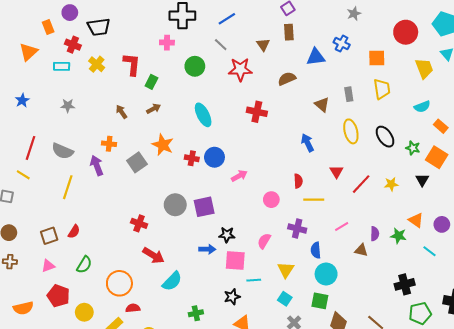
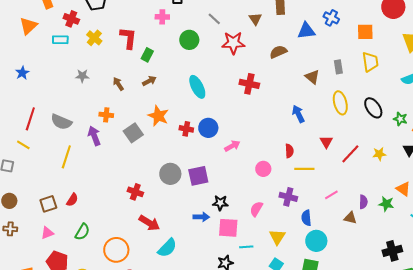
gray star: (68, 106) -> (82, 76), moved

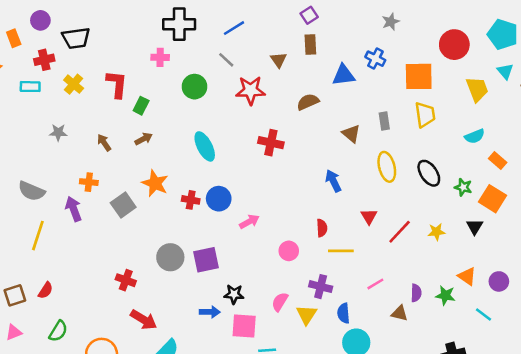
red cross: (71, 19) -> (44, 60), turned -35
orange square: (365, 32) -> (419, 76), size x1.4
yellow triangle: (277, 237) -> (307, 315), moved

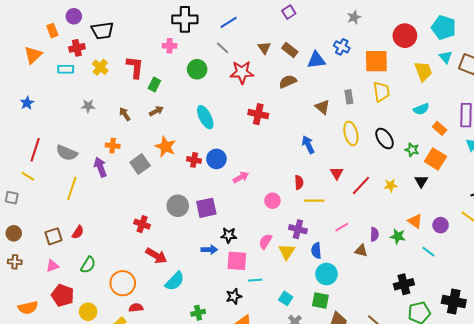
brown rectangle: (310, 45) -> (290, 50), moved, turned -49

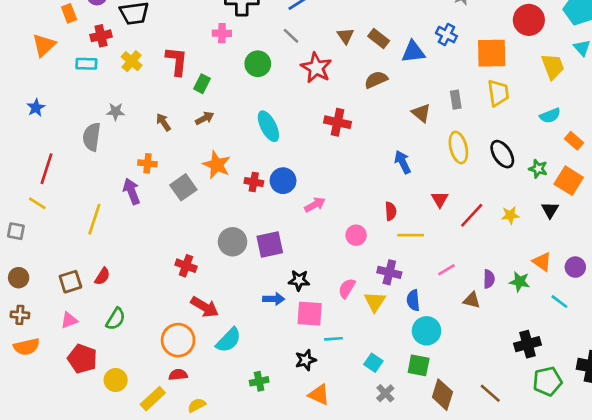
red star: (242, 72) -> (316, 68), turned 30
gray semicircle: (67, 153) -> (92, 137), moved, turned 75
orange circle: (123, 283) -> (178, 340), moved
orange semicircle: (28, 308) -> (27, 347), moved

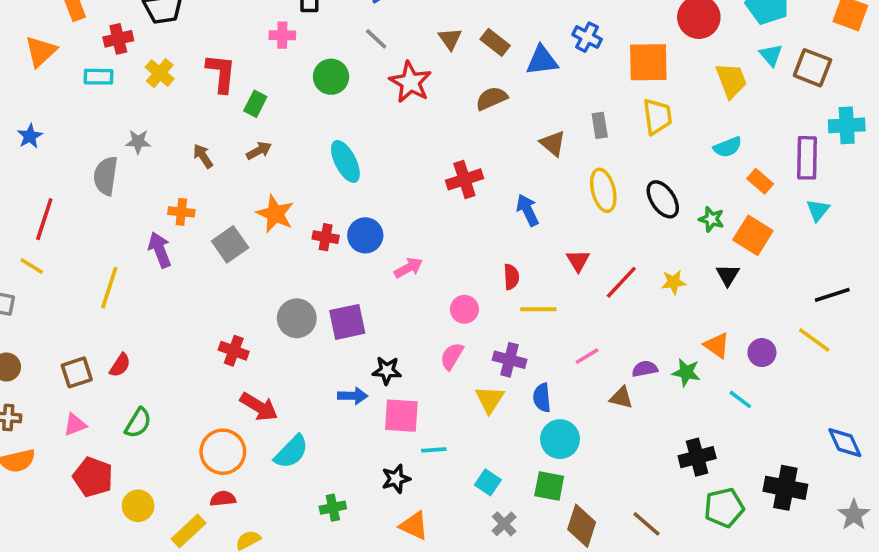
red cross: (337, 122) -> (464, 179), moved, turned -30
purple semicircle: (489, 279) -> (645, 369), turned -102
pink semicircle: (347, 288) -> (452, 356), moved

